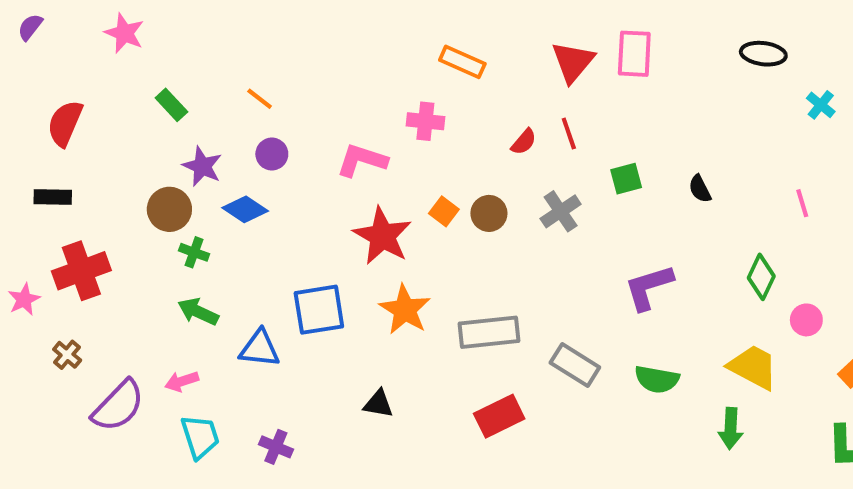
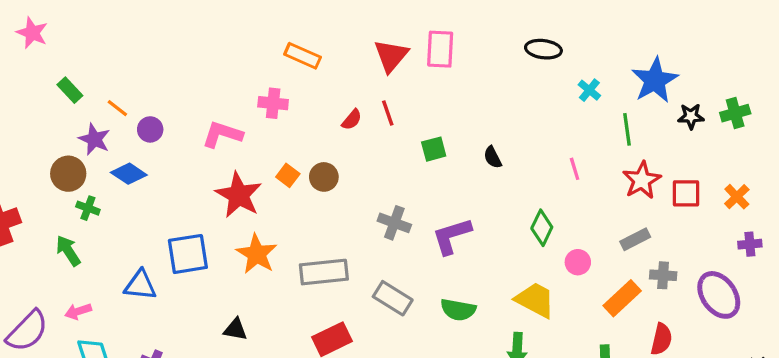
orange line: (260, 99) -> (117, 108), moved
gray cross: (561, 211) -> (394, 223), moved, turned -36
green arrow: (198, 312) -> (68, 251), moved, turned 32

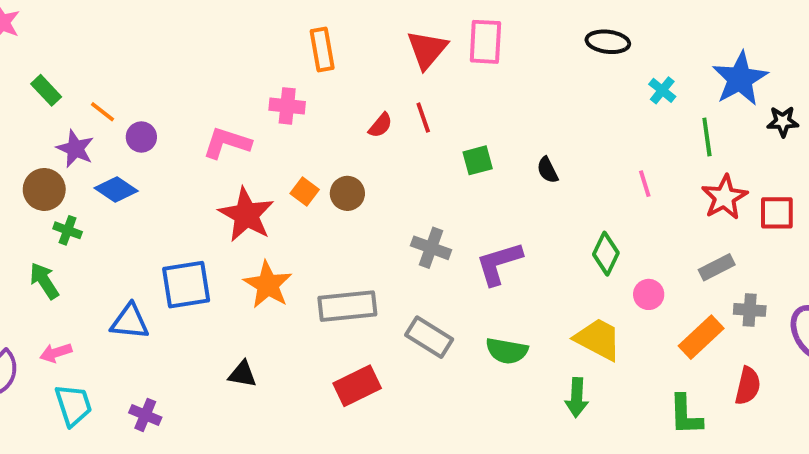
orange rectangle: (303, 56) -> (322, 50), turned 56

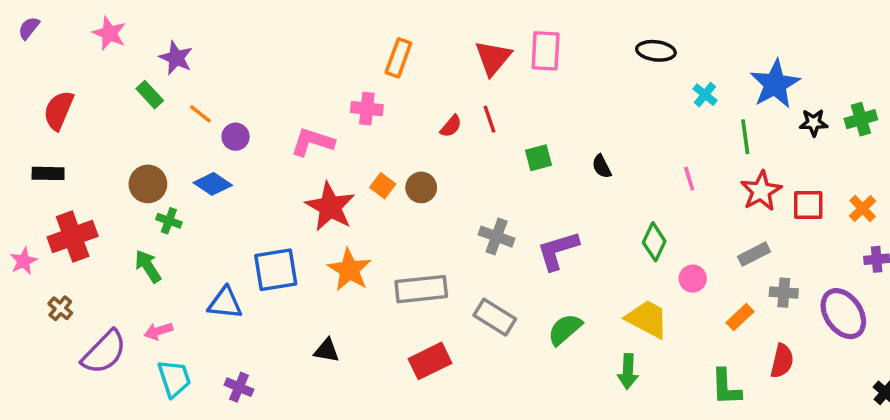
orange rectangle: (322, 50) -> (398, 58), turned 30
purple star: (75, 149) -> (176, 58), moved
orange rectangle: (701, 337) -> (740, 317), size x0.7
green semicircle: (507, 351) -> (565, 329), turned 129

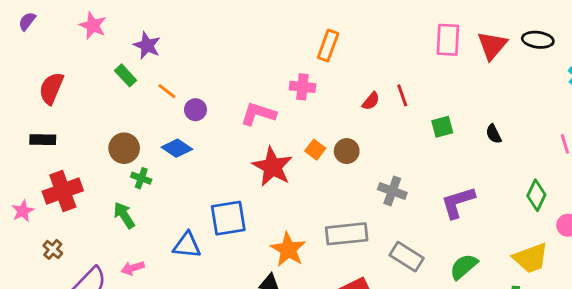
red triangle: (493, 58) -> (492, 45), moved
gray cross: (497, 237) -> (392, 191), moved
orange star: (349, 270) -> (288, 249), moved
yellow trapezoid: (647, 319) -> (531, 258), turned 132

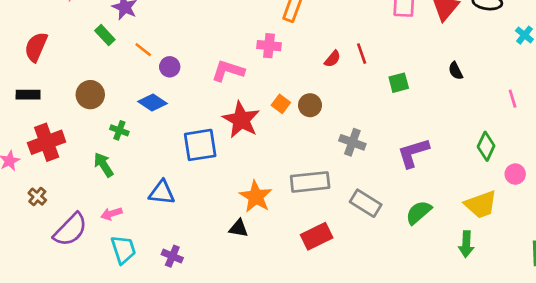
black semicircle: (494, 134) -> (456, 71), moved
brown circle: (124, 148) -> (90, 95), moved
blue square: (228, 218) -> (200, 145), moved

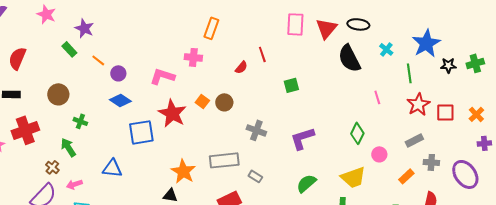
red line: (362, 54) -> (262, 54), moved
black semicircle: (456, 71) -> (349, 58), moved, size x2.0
blue diamond: (152, 103) -> (120, 100), moved
brown cross: (37, 197) -> (52, 167), moved
gray rectangle: (366, 203) -> (255, 176), moved, size x0.6

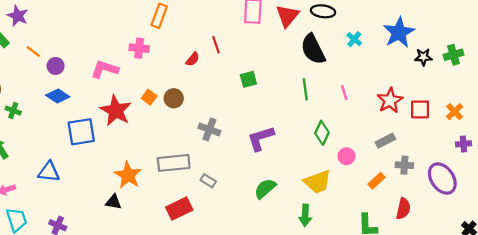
green line: (409, 73) -> (305, 89), moved
green cross: (80, 121) -> (13, 111), moved

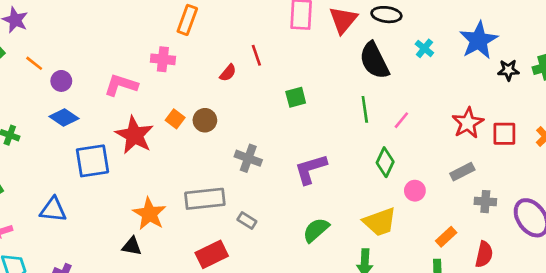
pink line: (344, 93) -> (401, 120), moved, turned 56
orange rectangle: (377, 181) -> (446, 237), moved

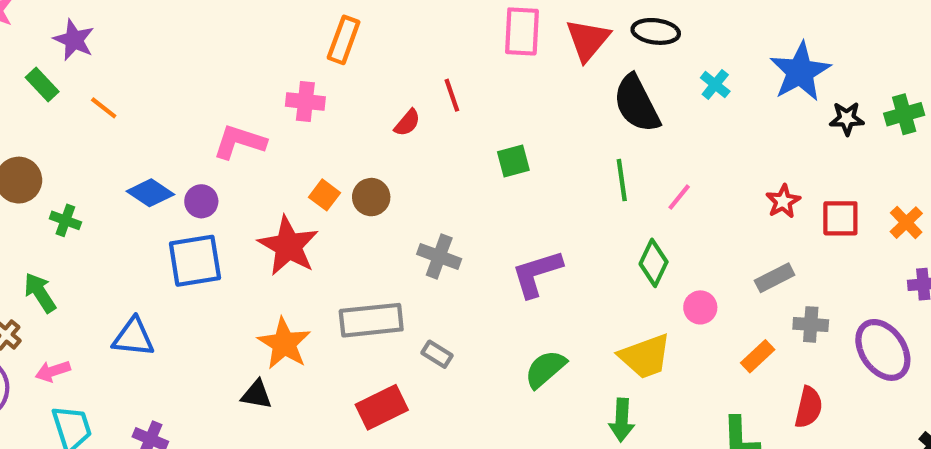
purple circle: (61, 81) -> (201, 201), moved
red star: (468, 123) -> (783, 201), size x0.7
red star: (134, 135) -> (288, 246), moved
orange rectangle: (446, 237) -> (758, 356), moved

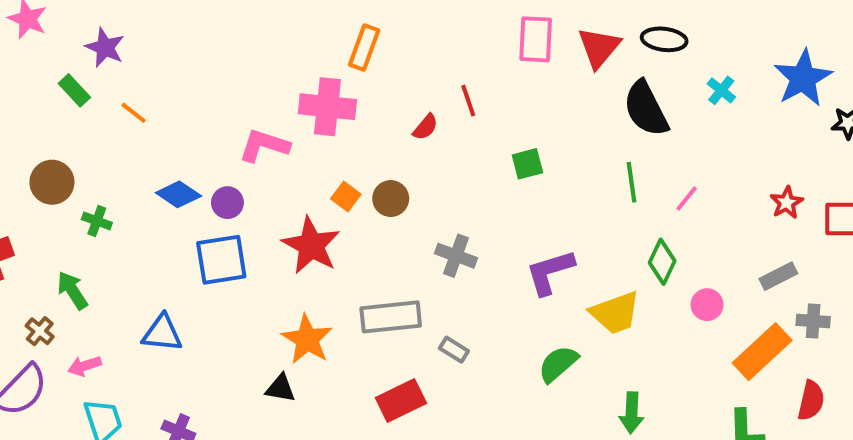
pink cross: (305, 102) -> (327, 107), size x1.5
yellow trapezoid: (645, 356) -> (615, 313), moved
orange rectangle: (758, 356) -> (762, 352), size x1.8

